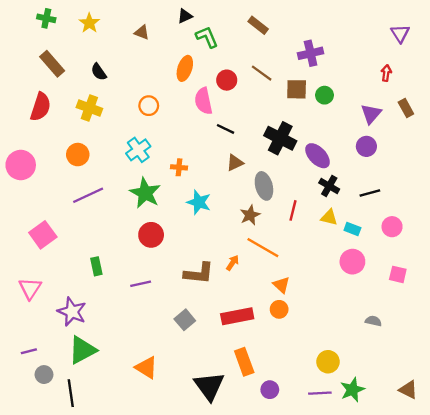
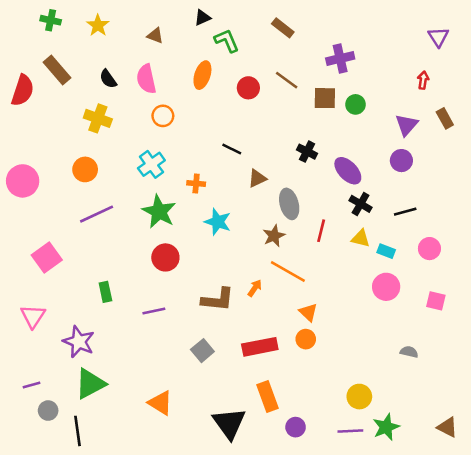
pink semicircle: (203, 101) -> (146, 79), moved
red semicircle: (40, 107) -> (23, 90), moved
black line: (226, 129) -> (232, 149), moved
black cross: (280, 138) -> (307, 152), size x0.6

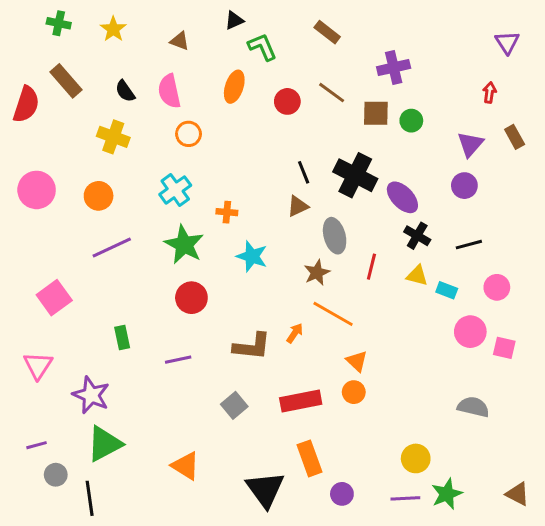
black line: (232, 149) -> (304, 172), moved, turned 42
black cross: (307, 152) -> (355, 175), size x1.8
pink circle: (23, 181) -> (37, 190), moved
pink circle: (386, 287) -> (470, 332), moved
gray semicircle: (409, 352) -> (473, 407), size x1.5

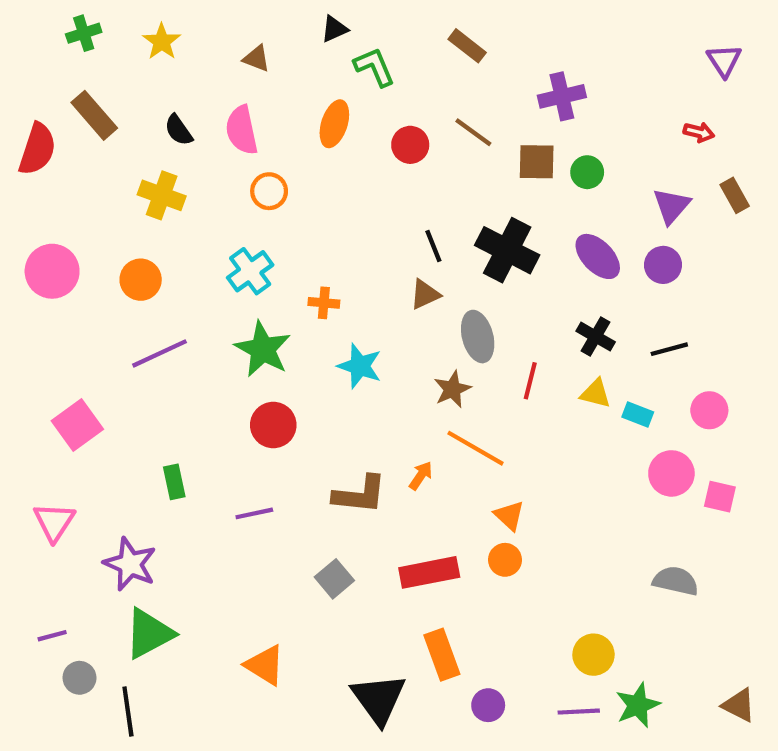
green cross: (59, 23) -> (84, 33), turned -30
red arrow: (489, 93) -> (699, 132), turned 96
purple ellipse: (402, 197) -> (598, 256), moved

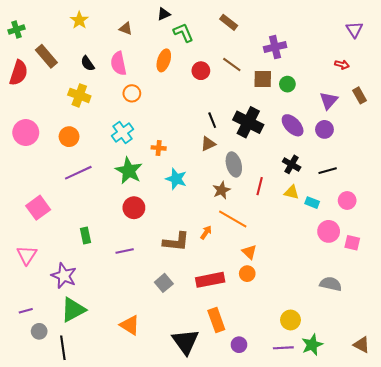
green cross: (84, 33) -> (16, 30), moved

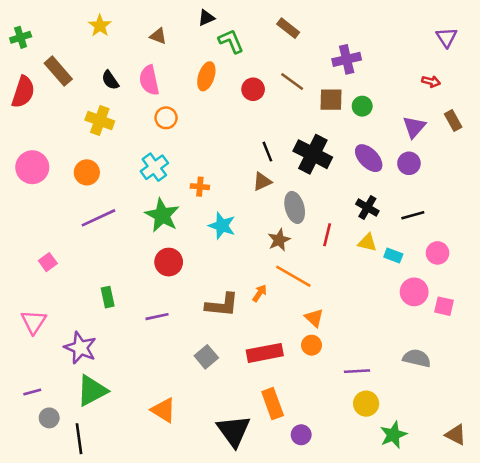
pink square: (38, 208) -> (48, 262), size x0.6
purple line: (283, 348) -> (357, 371), moved

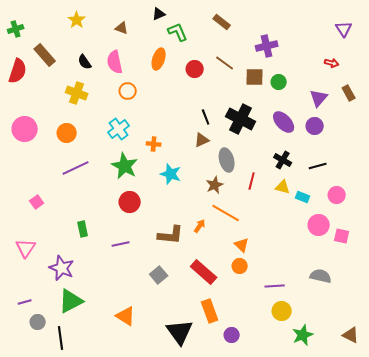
red rectangle: (265, 353) -> (204, 272), turned 52

